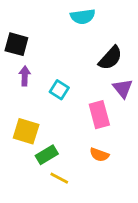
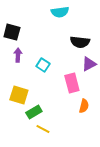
black semicircle: (110, 58) -> (80, 42), turned 54
purple triangle: (123, 88) -> (89, 64), turned 42
orange semicircle: (99, 155) -> (84, 106), moved, turned -96

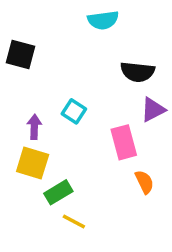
purple arrow: (18, 55) -> (34, 127), moved
orange semicircle: (84, 106) -> (144, 182), turned -40

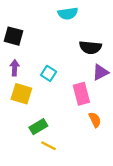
purple arrow: (34, 127) -> (15, 68), moved
yellow square: (33, 163) -> (21, 94), moved

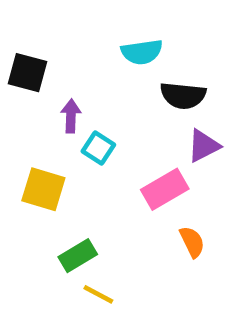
cyan semicircle: (68, 13) -> (142, 52), moved
purple arrow: (15, 68) -> (71, 116), moved
pink rectangle: (81, 94) -> (165, 189), turned 75

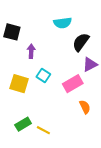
black semicircle: (183, 95) -> (81, 42), turned 120
cyan square: (98, 148) -> (43, 76), moved
green rectangle: (78, 256) -> (23, 124), moved

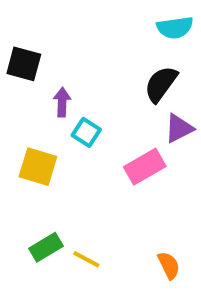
cyan semicircle: (63, 23) -> (175, 28), moved
cyan square: (43, 76) -> (86, 132), moved
orange semicircle: (85, 107) -> (169, 265), moved

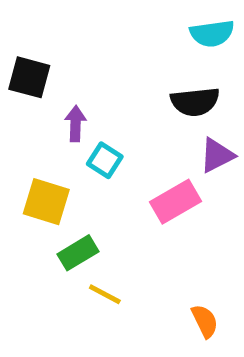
black semicircle: (161, 84) -> (195, 102), turned -132
green rectangle: (46, 247) -> (78, 253), moved
yellow line: (86, 259) -> (105, 294), moved

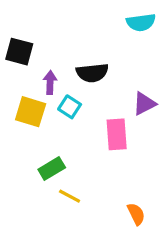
black semicircle: (195, 102) -> (92, 73), moved
yellow square: (46, 202) -> (31, 112), moved
pink rectangle: (175, 202) -> (117, 134), turned -64

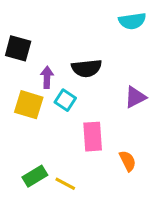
pink rectangle: (117, 134) -> (93, 137), moved
green rectangle: (52, 169) -> (35, 176), moved
orange semicircle: (136, 214) -> (128, 161), moved

